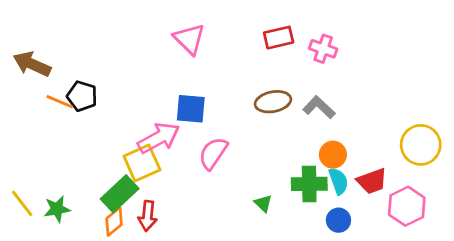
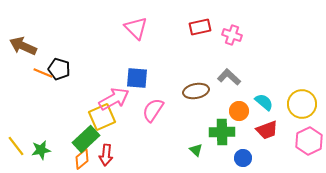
brown ellipse: (273, 102) -> (196, 91), moved
cyan semicircle: (338, 181) -> (264, 102), moved, turned -30
green triangle: (263, 203) -> (196, 150), moved
pink hexagon: (407, 206) -> (309, 141), moved

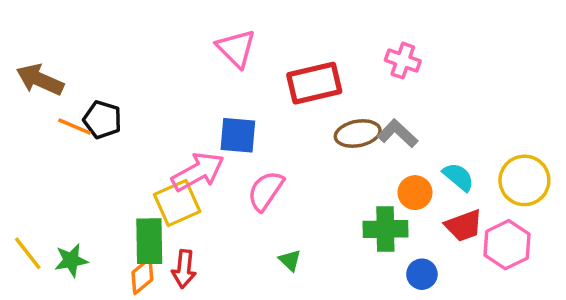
red rectangle: (200, 27) -> (314, 83), moved, size x1.4
brown ellipse: (196, 91) -> (358, 134), moved
green rectangle: (86, 139) -> (149, 241), turned -48
pink hexagon: (309, 141) -> (507, 245), moved
green triangle: (196, 150) -> (290, 260), moved

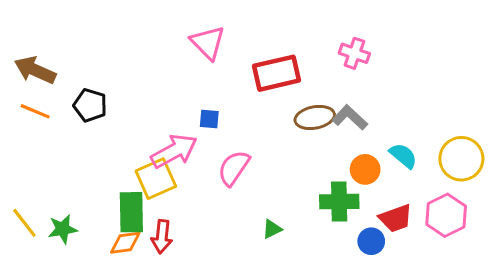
orange line: (75, 127) -> (35, 111), moved
blue square: (238, 135) -> (209, 119), size x0.6
red trapezoid: (464, 226) -> (396, 218), moved
green triangle: (290, 260) -> (272, 229), moved, turned 50
orange diamond: (142, 276) -> (125, 243), turned 32

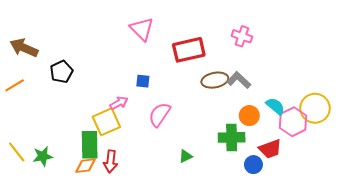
black pentagon: (90, 105) -> (62, 72), turned 30
orange line: (35, 111) -> (15, 85), moved, turned -54
pink arrow: (174, 151) -> (119, 103), size x0.6
pink hexagon: (446, 215) -> (293, 122), moved

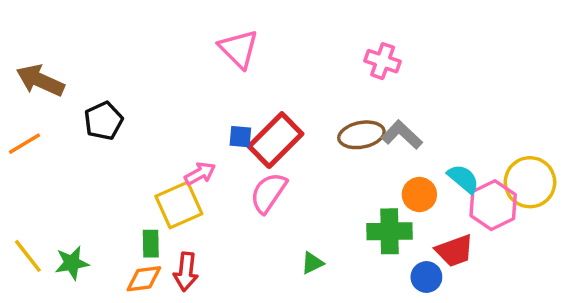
pink cross: (242, 36) -> (383, 61), moved
red rectangle: (189, 50) -> (275, 140), moved, turned -32
green rectangle: (90, 145) -> (151, 244), size x0.6

